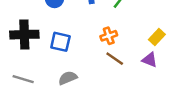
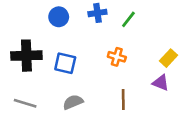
orange cross: (109, 36) -> (117, 57), turned 35
brown line: (115, 59) -> (123, 99), moved, turned 54

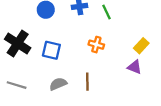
green line: (128, 19) -> (106, 12), turned -64
black cross: (26, 56) -> (18, 43), turned 35
brown line: (123, 99) -> (87, 82), moved

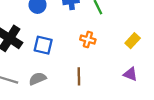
purple triangle: (135, 67) -> (130, 74), moved
gray semicircle: (58, 84) -> (38, 79), moved

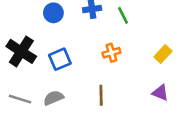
orange cross: (88, 40) -> (111, 53), turned -32
blue square: (43, 45) -> (60, 59), turned -36

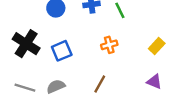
brown line: (101, 95) -> (100, 84), turned 30

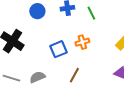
blue square: (62, 51) -> (58, 49), moved

